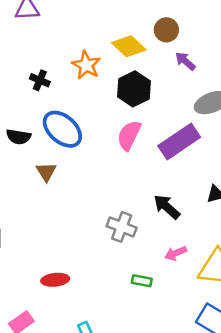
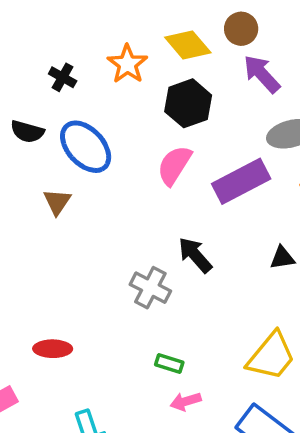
purple arrow: (185, 61) -> (262, 74), size x1.4
black semicircle: (19, 137) -> (27, 132), moved
black arrow: (167, 207) -> (195, 255), moved
pink arrow: (176, 253) -> (186, 401), moved

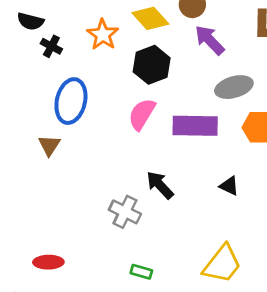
black semicircle: (27, 132) -> (31, 21), moved
blue ellipse: (86, 147) -> (71, 101), turned 57
purple rectangle: (241, 181) -> (195, 126), turned 30
black triangle: (282, 258) -> (229, 186), turned 35

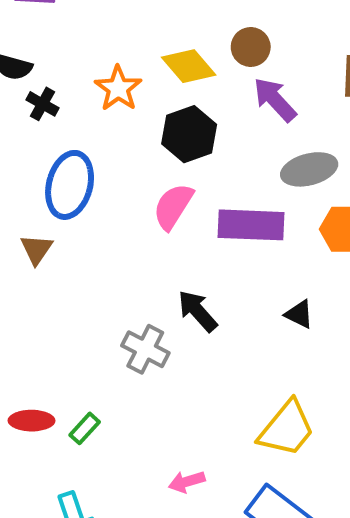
green rectangle: (141, 272) -> (85, 428), moved, turned -65

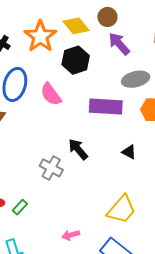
orange star: (118, 88) -> (40, 36), size x1.4
pink semicircle: (173, 206) -> (51, 94), moved, turned -70

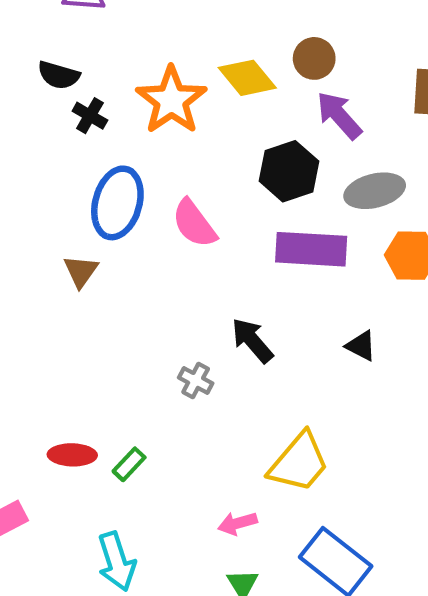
black hexagon: (76, 60) -> (289, 171), moved
gray cross: (51, 168) -> (196, 380), size x0.7
yellow trapezoid: (121, 209) -> (299, 462), moved

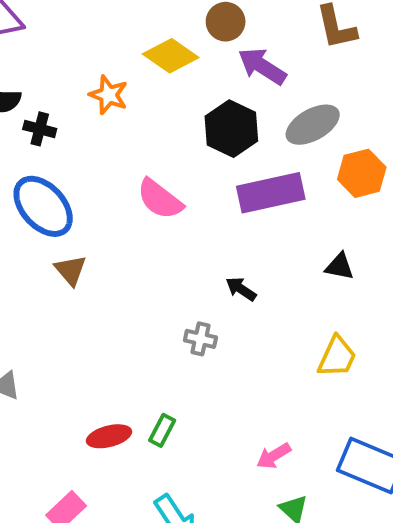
orange star: (171, 100) -> (109, 95), size x0.6
blue ellipse: (117, 203) -> (43, 206), moved, turned -42
black arrow: (252, 340) -> (241, 289), size x0.7
yellow trapezoid: (299, 462) -> (337, 357), moved, size x0.7

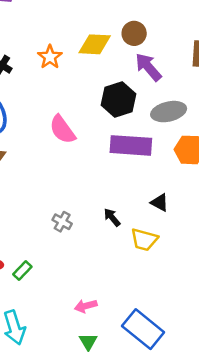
yellow diamond: (171, 56) -> (95, 44), turned -48
black arrow: (241, 289) -> (112, 217), moved
yellow trapezoid: (337, 357) -> (144, 240), moved, turned 64

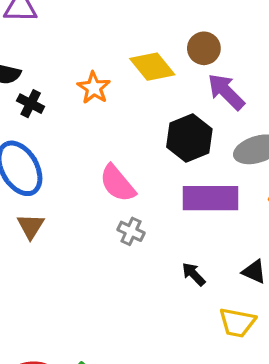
yellow diamond: (95, 44) -> (152, 67), turned 52
black arrow: (112, 217) -> (194, 274), moved
gray cross: (62, 222) -> (131, 231), moved

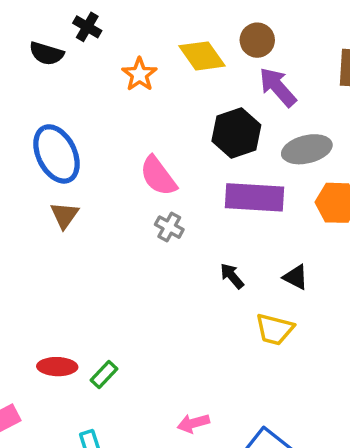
black cross: (31, 104) -> (87, 27), moved

